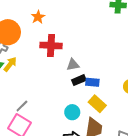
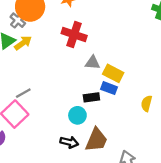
black rectangle: (79, 80) -> (91, 97), moved
yellow rectangle: (97, 104) -> (113, 73), moved, turned -30

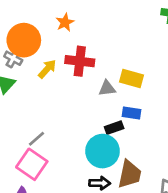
yellow arrow: (23, 43) -> (47, 69), moved
yellow rectangle: (113, 73) -> (132, 79), moved
cyan circle: (77, 115) -> (103, 151), size x1.6

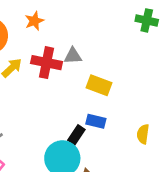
gray triangle: (107, 88) -> (73, 56), moved
black rectangle: (114, 128) -> (76, 135), turned -42

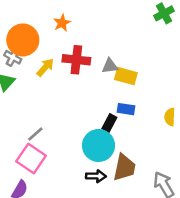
green cross: (147, 20) -> (164, 13), turned -36
gray triangle: (73, 56) -> (110, 66), moved

